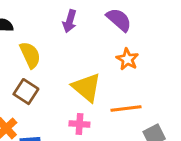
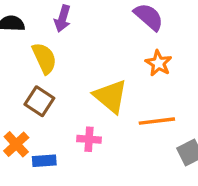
purple arrow: (70, 21) -> (63, 19), moved
pink cross: (79, 124) -> (89, 139), moved

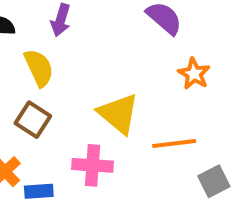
orange star: (159, 63) -> (194, 74), moved
pink cross: (89, 139) -> (93, 165), size x1.4

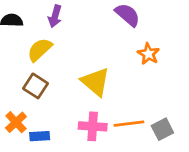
yellow semicircle: (39, 68) -> (40, 50), turned -108
orange line: (174, 143) -> (129, 124), moved
pink cross: (93, 165) -> (93, 126), moved

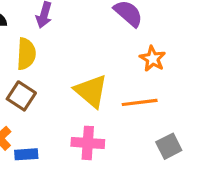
yellow semicircle: (40, 50) -> (26, 54), turned 136
orange line: (129, 124) -> (140, 102), moved

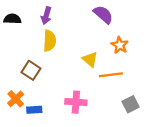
yellow semicircle: (26, 54) -> (50, 41), moved
yellow triangle: (91, 91) -> (90, 59), moved, size x0.7

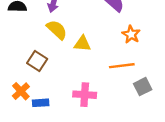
yellow semicircle: (50, 41) -> (57, 30), turned -50
yellow triangle: (90, 59) -> (82, 44), moved, turned -35
gray square: (131, 104) -> (143, 87), moved

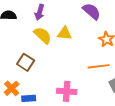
yellow triangle: (82, 44) -> (65, 33), moved

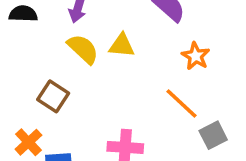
orange line: (99, 66) -> (182, 103), turned 50

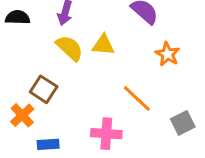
orange line: (182, 103) -> (137, 98), moved
orange cross: (28, 142) -> (22, 115), moved

